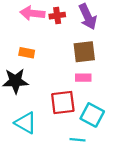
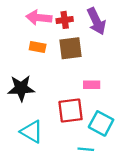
brown square: (84, 52) -> (71, 48), moved
orange rectangle: (27, 53) -> (38, 47), moved

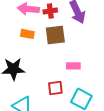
red square: (71, 110) -> (55, 88), size x0.7

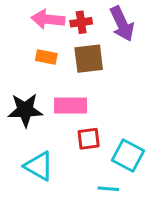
pink rectangle: (73, 66) -> (71, 106), moved, size x1.5

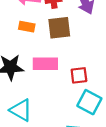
red square: (89, 139) -> (79, 75), moved

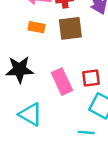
pink rectangle: (45, 64) -> (62, 82), moved, turned 65

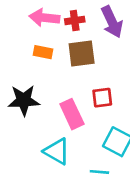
red square: (91, 78) -> (102, 98), moved
cyan triangle: (30, 114) -> (57, 151), moved

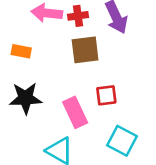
orange rectangle: (43, 52) -> (21, 51), moved

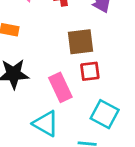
brown square: (85, 50) -> (80, 42), moved

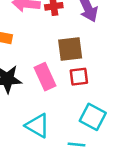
pink rectangle: (60, 87) -> (45, 77), moved

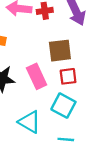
cyan square: (93, 117) -> (63, 106), moved

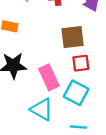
pink rectangle: (37, 76) -> (49, 77), moved

